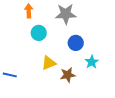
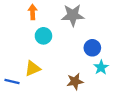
blue circle: (76, 43) -> (92, 48), moved
yellow triangle: (49, 63) -> (33, 68), moved

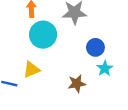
cyan circle: (43, 36) -> (43, 35), size x1.5

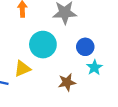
cyan circle: (43, 35) -> (43, 45), moved

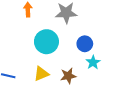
yellow triangle: (22, 69) -> (41, 74), moved

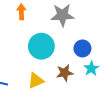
brown star: (68, 76) -> (65, 73), moved

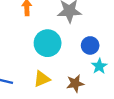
brown star: (65, 73) -> (75, 83), moved

